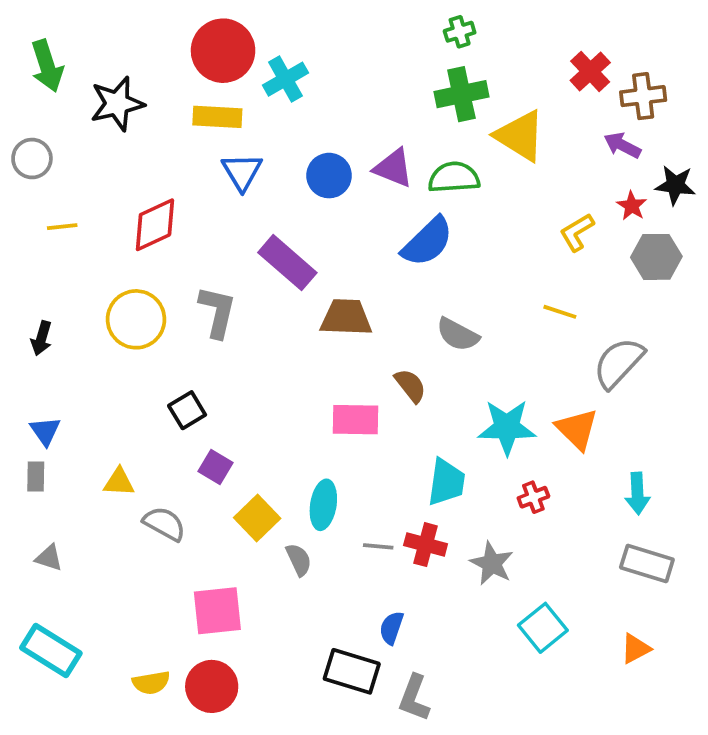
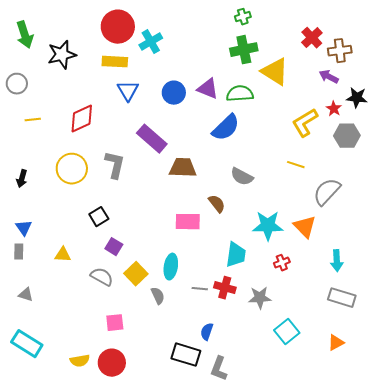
yellow L-shape: (577, 232) -> (305, 123), size x1.4
gray semicircle: (164, 524) -> (102, 277), moved
gray star: (492, 563) -> (260, 298), turned -30
pink square: (217, 611) -> (115, 323), size x0.7

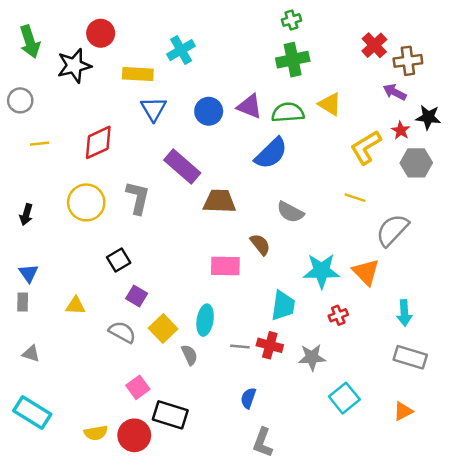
red circle: (118, 27) -> (101, 33), moved, size x0.7
yellow triangle: (275, 72) -> (330, 104), moved, size x0.7
pink square: (115, 323) -> (138, 387), turned -30
black rectangle: (186, 355) -> (170, 415), moved

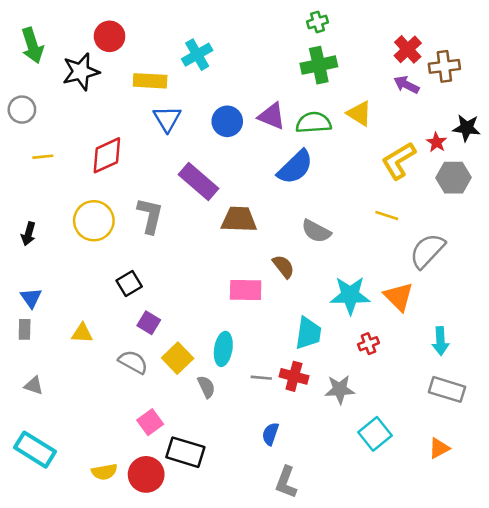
purple arrow: (395, 92) -> (406, 85), moved

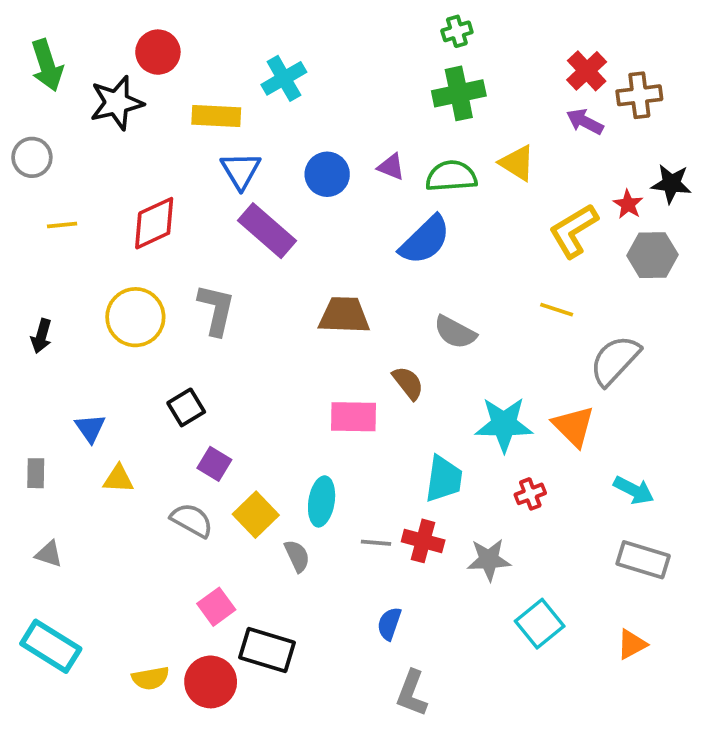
purple triangle: (272, 116) -> (391, 167), size x0.7
purple rectangle: (198, 181) -> (267, 231), moved
blue triangle: (31, 298) -> (90, 428), moved
cyan arrow: (440, 341) -> (634, 490), turned -60

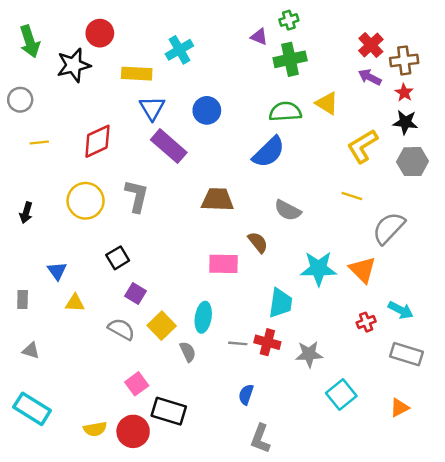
purple triangle: (391, 167) -> (259, 37), moved
black star: (671, 184) -> (405, 122), moved
red star: (628, 204) -> (404, 93), moved
red cross: (530, 494) -> (366, 322), moved

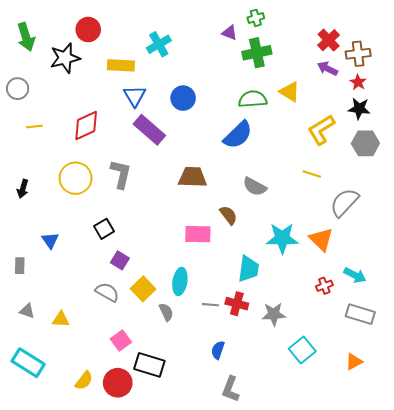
yellow triangle: (75, 303) -> (61, 319), moved
yellow semicircle: (95, 429) -> (84, 381), turned -42

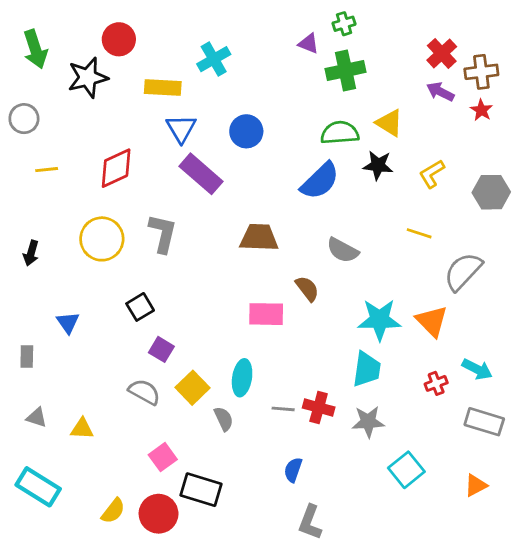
black star: (359, 109) -> (378, 165), moved
yellow L-shape: (321, 130) -> (432, 174), size x0.7
cyan trapezoid: (248, 269) -> (367, 369), moved

